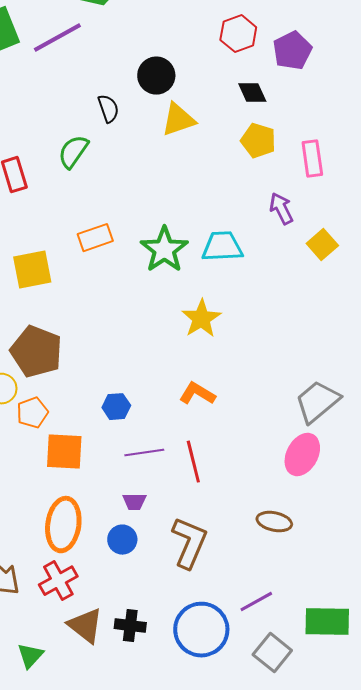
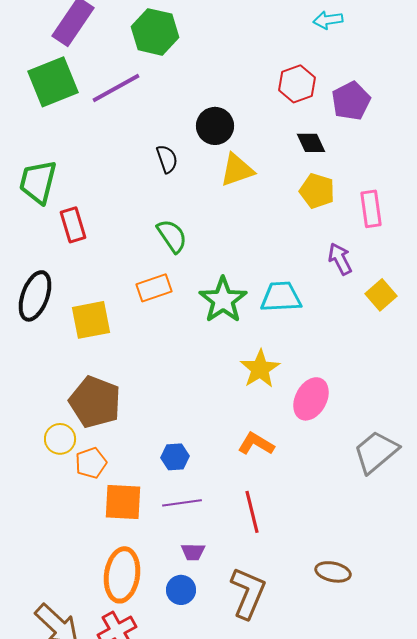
green semicircle: (73, 152) -> (172, 236), moved, turned 111
purple line: (144, 453) -> (182, 503), moved
pink ellipse: (302, 455) -> (311, 399), moved

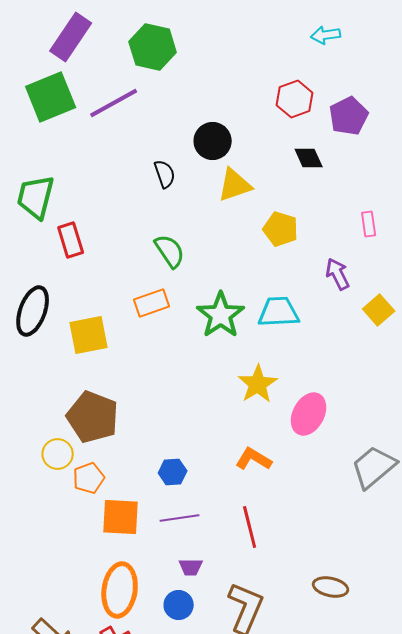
yellow pentagon: (317, 191) -> (281, 229), moved
pink rectangle: (371, 209) -> (369, 224), size x0.7

